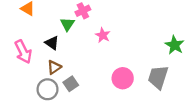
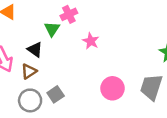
brown triangle: (54, 67) -> (29, 71), moved

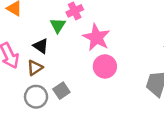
pink star: (91, 41) -> (96, 37), size x1.6
pink circle: (113, 88) -> (105, 66), moved

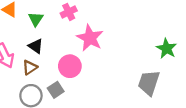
green triangle: (58, 25) -> (36, 19), moved
pink circle: (105, 66) -> (70, 66), moved

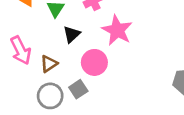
black triangle: (36, 46) -> (72, 34), moved, turned 42

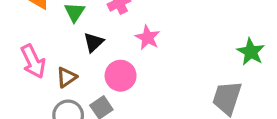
pink star: (117, 30) -> (148, 38), size x0.7

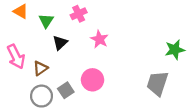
green star: (251, 52) -> (175, 50), turned 30
pink circle: (121, 76) -> (92, 80), moved

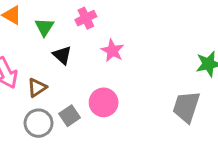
black triangle: (60, 43) -> (62, 55), turned -35

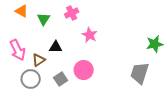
black triangle: (62, 55) -> (56, 47), moved, turned -40
gray circle: (39, 123) -> (31, 79), moved

